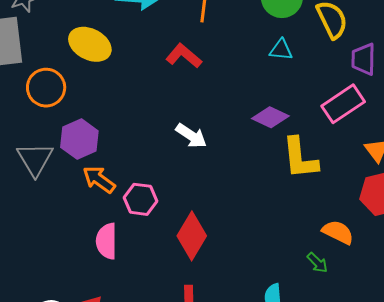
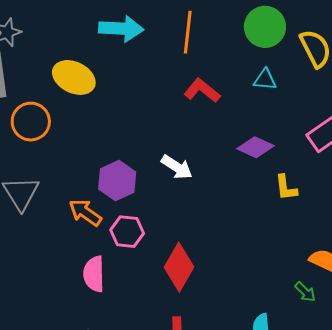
red L-shape: (184, 56) -> (202, 91), moved
purple hexagon: (79, 139) -> (117, 181), moved
yellow L-shape: (300, 158) -> (286, 188), size x0.6

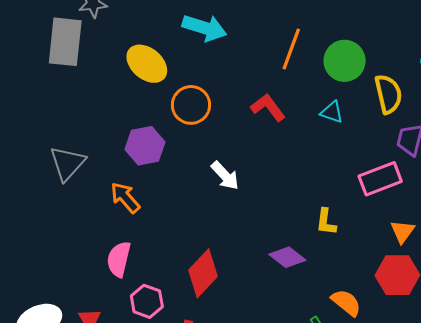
orange line: (188, 32) -> (291, 49), moved
orange circle: (31, 122) -> (191, 105), moved
purple diamond: (256, 147) -> (287, 257), moved
purple hexagon: (117, 181) -> (145, 146), moved
pink hexagon: (127, 232) -> (147, 301), moved

